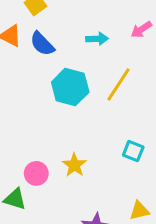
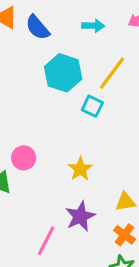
cyan square: (133, 151) -> (92, 106), moved
yellow star: (74, 165) -> (80, 169), moved

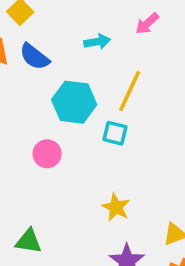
pink circle: (24, 158) -> (47, 154), moved

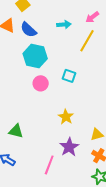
yellow line: (130, 91) -> (87, 41), moved
cyan hexagon: (74, 102) -> (35, 56), moved
pink circle: (47, 154) -> (41, 83), moved

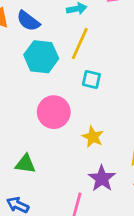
yellow line: (87, 41) -> (80, 44), moved
pink circle: (41, 83) -> (54, 112), moved, size x1.5

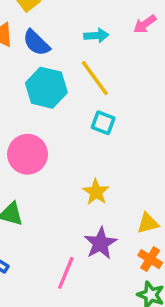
yellow line: (80, 44) -> (95, 78), turned -68
pink circle: (54, 112) -> (28, 154), moved

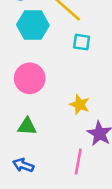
yellow star: (96, 192) -> (80, 105), moved

